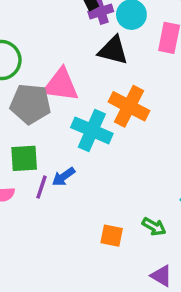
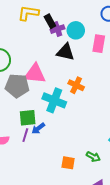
orange cross: (129, 106) -> (76, 85), size x0.7
green square: (24, 158) -> (28, 118), moved

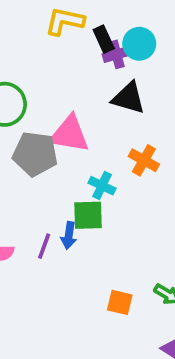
cyan circle: (76, 30) -> (139, 44), moved
cyan cross: (54, 100) -> (102, 186), size x0.6
green square: (28, 118) -> (88, 215), moved
blue arrow: (38, 128) -> (69, 235), turned -48

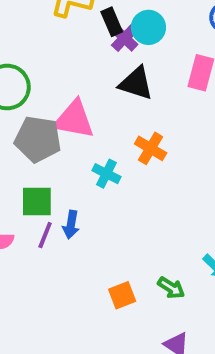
purple cross: (116, 54) -> (125, 38), turned -32
green square: (88, 215) -> (37, 202), moved
orange square: (120, 302) -> (122, 295), turned -36

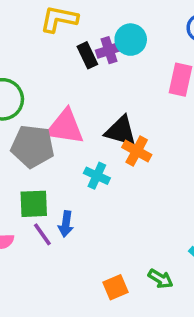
black rectangle: (112, 22) -> (87, 55), moved
purple cross: (125, 38) -> (109, 50), turned 30
black triangle: (136, 83) -> (121, 131), moved
purple line: (45, 235) -> (42, 234), turned -55

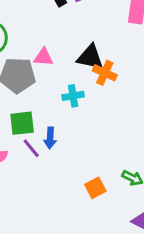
pink triangle: (65, 127) -> (44, 57), size x0.6
cyan cross: (97, 176) -> (73, 96), turned -30

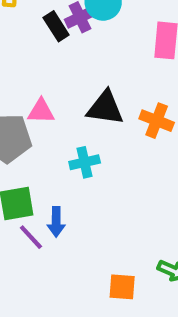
orange cross: (105, 73) -> (157, 121), moved
orange square: (95, 188) -> (122, 287), turned 35

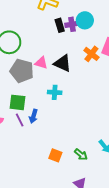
black triangle: (105, 108) -> (63, 63), moved
orange cross: (157, 121) -> (91, 54), moved

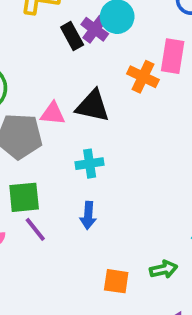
purple cross: (72, 24) -> (95, 29), turned -32
blue arrow: (33, 116) -> (88, 215), moved
green arrow: (81, 154) -> (164, 269), turned -40

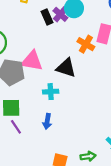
black triangle: (93, 106) -> (66, 68), moved
pink triangle: (53, 114) -> (32, 61), size x1.5

